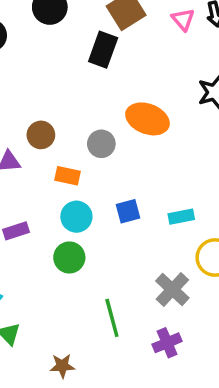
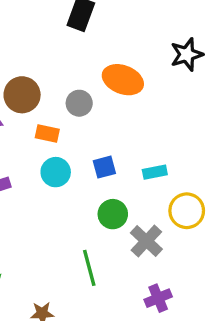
brown circle: (41, 135) -> (22, 95), size x1.4
green circle: (69, 257) -> (113, 214), moved
purple cross: (167, 343) -> (158, 298), moved

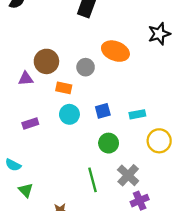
gray cross: (146, 241) -> (128, 175), moved

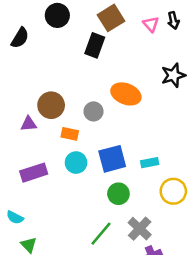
blue square: (103, 111) -> (112, 159), size x1.6
purple rectangle: (30, 124) -> (34, 173), size x1.5
green line: (92, 180) -> (101, 234), turned 55

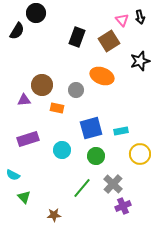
black circle: (57, 15) -> (36, 13), moved
brown square: (111, 18) -> (109, 41), moved
cyan circle: (76, 163) -> (62, 150), moved

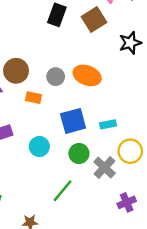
orange ellipse: (102, 76) -> (87, 75), moved
gray cross: (113, 184) -> (105, 167), moved
purple cross: (123, 206) -> (127, 202), moved

